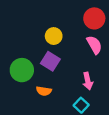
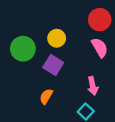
green circle: (22, 70) -> (23, 49), moved
orange semicircle: (44, 91) -> (46, 96), turned 112

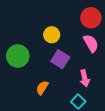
green circle: (23, 49) -> (18, 56), moved
purple square: (53, 65) -> (60, 59), moved

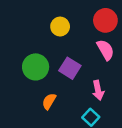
yellow circle: (52, 35) -> (60, 27), moved
green circle: (18, 56) -> (36, 67), moved

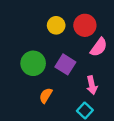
red circle: (105, 20) -> (85, 25), moved
pink semicircle: (105, 50) -> (99, 47), turned 66

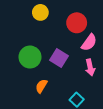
yellow circle: (56, 25) -> (40, 12), moved
pink arrow: (92, 85) -> (90, 67), moved

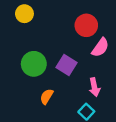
yellow circle: (40, 12) -> (24, 14), moved
pink arrow: (90, 67) -> (94, 87), moved

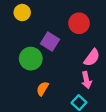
pink semicircle: (100, 48) -> (92, 58), moved
purple square: (66, 65) -> (50, 41), moved

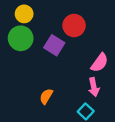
red circle: (79, 23) -> (74, 26), moved
green circle: (31, 59) -> (21, 38), moved

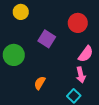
red circle: (74, 26) -> (78, 23), moved
green circle: (21, 38) -> (14, 55), moved

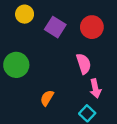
purple square: (47, 39) -> (55, 27), moved
pink semicircle: (86, 54) -> (84, 64), moved, turned -54

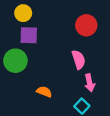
purple square: (55, 27) -> (29, 35), moved, turned -30
orange semicircle: (47, 98) -> (44, 92), turned 80

